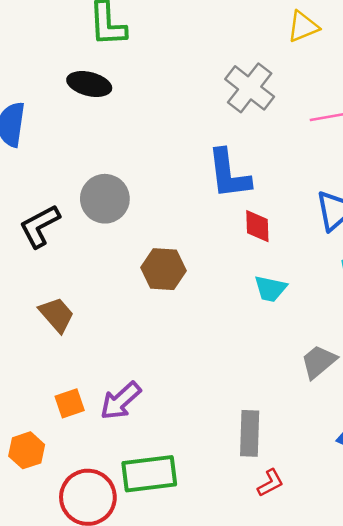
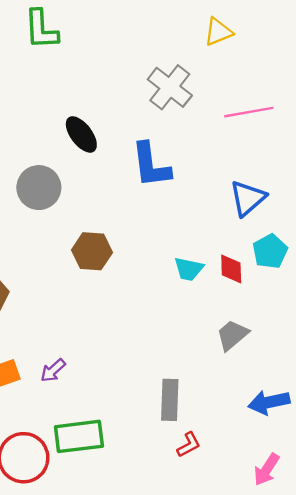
black ellipse: (89, 84) -> (81, 134), moved, turned 39
red diamond: (257, 226) -> (231, 269), moved
purple arrow: (121, 401) -> (53, 370), size x0.7

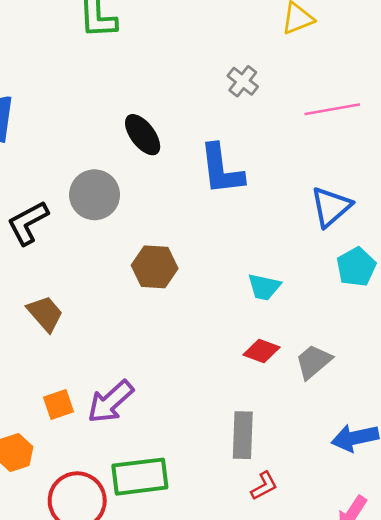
gray cross: (170, 87) -> (243, 81), size x0.6
red diamond: (231, 269) -> (261, 351), moved, turned -68
purple arrow: (53, 370) -> (111, 402), size x1.6

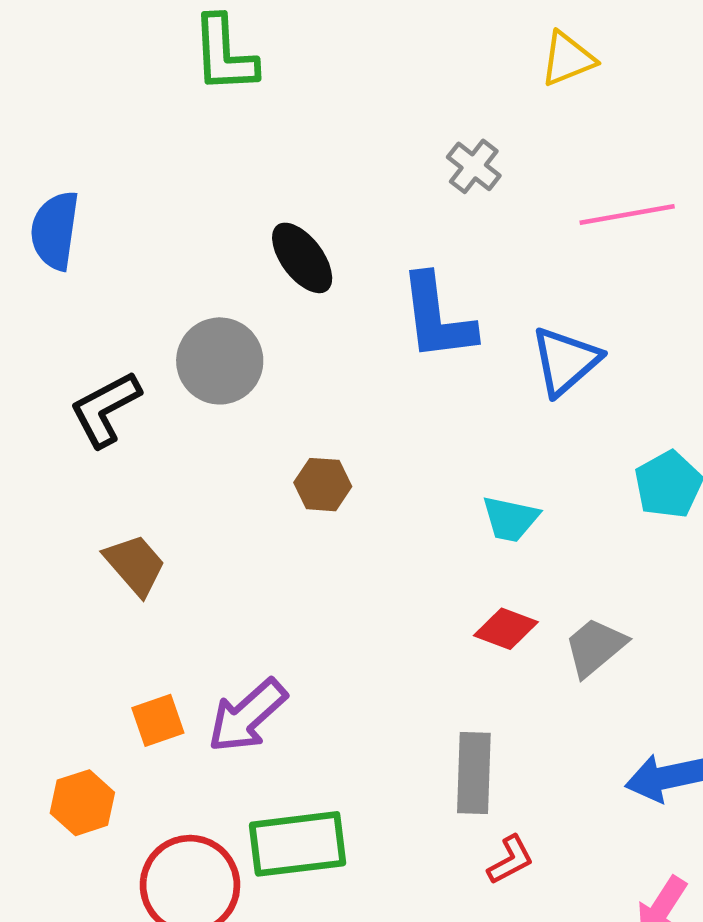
blue triangle: (331, 207) -> (565, 361), moved
brown hexagon: (155, 267) -> (323, 485), size x0.7

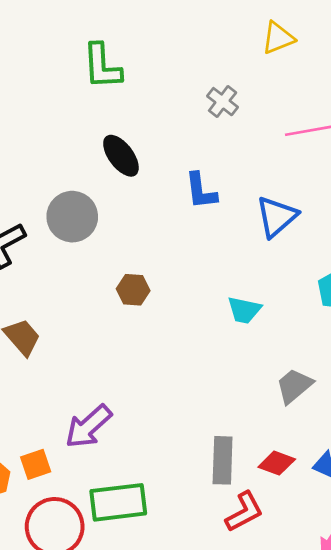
green L-shape: (224, 54) -> (102, 66), moved
blue L-shape: (437, 317) -> (201, 191), size x0.7
red diamond: (506, 629) -> (277, 463), moved
orange square: (158, 720) -> (36, 464), moved
red L-shape: (510, 860) -> (244, 512), size x1.4

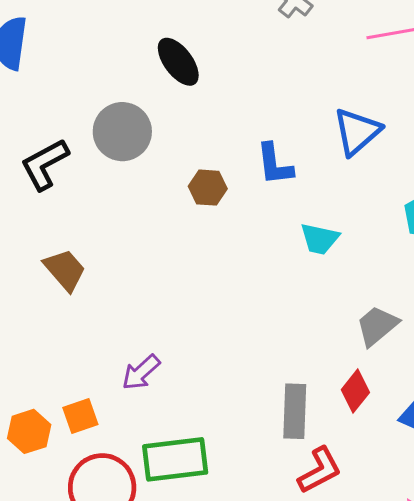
blue L-shape: (201, 191) -> (275, 164), moved
brown hexagon: (133, 290) -> (208, 188), moved
purple arrow: (88, 426) -> (141, 372), size x0.7
red diamond: (277, 463) -> (355, 391), moved, turned -72

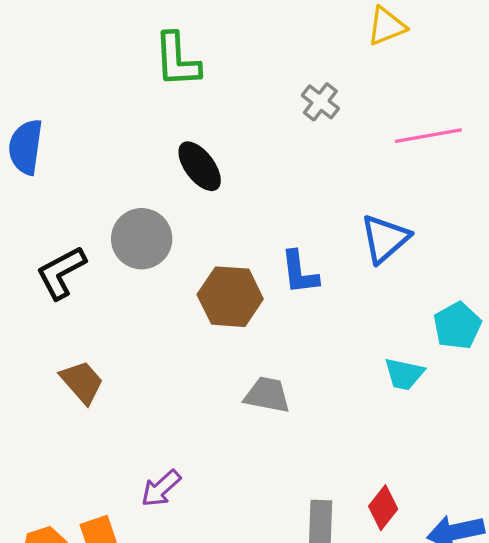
brown hexagon: (208, 188) -> (230, 297), size x1.6
cyan trapezoid: (320, 239) -> (404, 374), moved
gray trapezoid: (377, 326) -> (267, 395), moved, turned 51

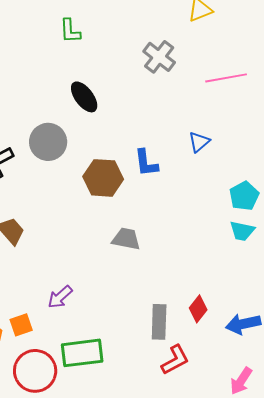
green L-shape: (177, 60) -> (70, 31), size x0.7
gray cross: (320, 102) -> (159, 57), size x1.4
blue triangle: (385, 239) -> (199, 142), size x0.7
cyan trapezoid: (404, 374) -> (242, 231), moved

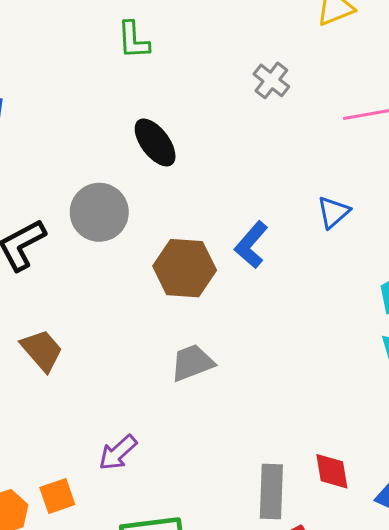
gray cross: (159, 57) -> (271, 80), size x0.7
blue L-shape: (146, 163) -> (251, 245), turned 48
gray trapezoid: (126, 239) -> (192, 363), moved, turned -32
red diamond: (198, 309) -> (332, 471), turned -48

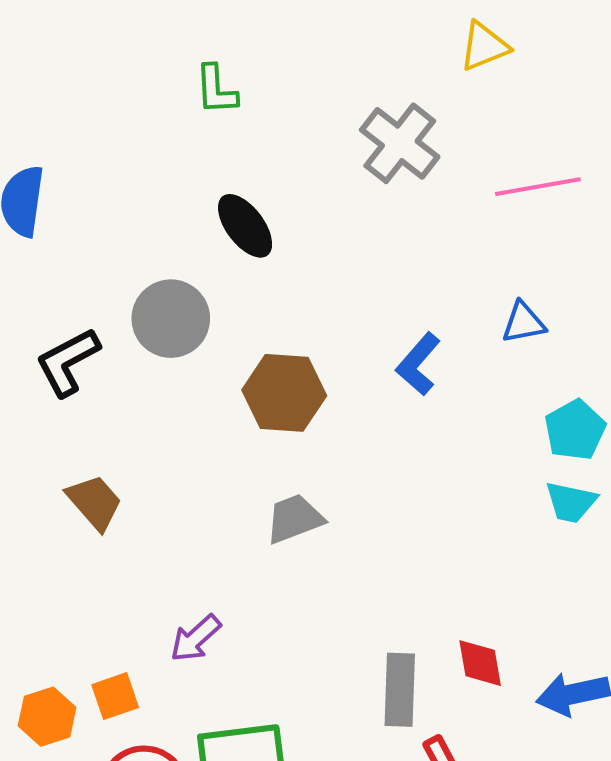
gray cross: (271, 80) -> (400, 143), size x1.6
blue triangle: (333, 212) -> (523, 323), moved, turned 30
blue L-shape: (251, 245) -> (418, 364), moved

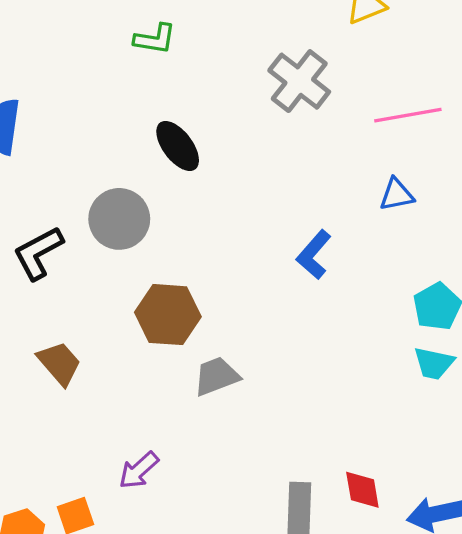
green L-shape: (216, 90) -> (155, 39), turned -78
blue triangle: (523, 323) -> (397, 195), moved
brown hexagon: (284, 393) -> (168, 315), moved

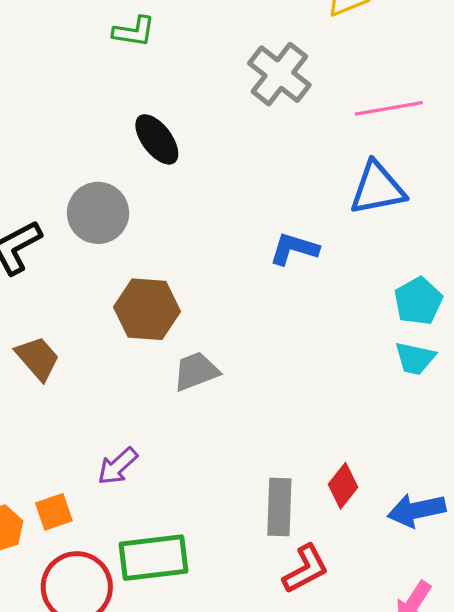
blue triangle: (397, 195) -> (377, 188), size x1.6
blue L-shape: (314, 255) -> (294, 249), turned 66
red diamond: (362, 490) -> (343, 486), turned 48

